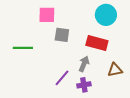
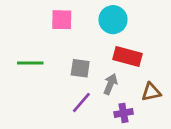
cyan circle: (106, 15) -> (113, 20), moved
gray square: (62, 35) -> (80, 68), moved
purple cross: (84, 85) -> (124, 113), moved

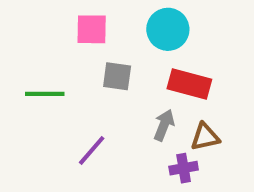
gray square: (80, 68) -> (117, 76), moved
brown triangle: (151, 92) -> (205, 137), moved
purple line: (81, 102) -> (92, 150), moved

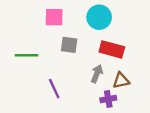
purple line: (92, 150) -> (54, 89), turned -66

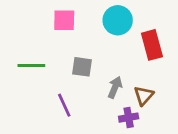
gray square: (69, 45) -> (82, 67), moved
red rectangle: (112, 49) -> (152, 45), moved, turned 60
brown triangle: (121, 81) -> (144, 96), turned -36

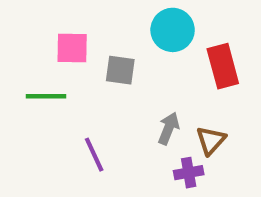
pink square: (64, 20) -> (72, 48), moved
gray square: (82, 67) -> (120, 70), moved

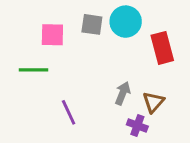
gray square: (120, 70) -> (92, 24), moved
purple cross: (189, 173) -> (137, 125), turned 30

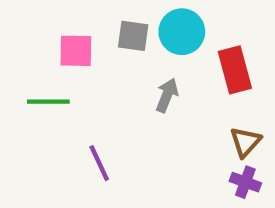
gray arrow: (123, 93) -> (167, 95), moved
brown triangle: (153, 102) -> (245, 142), moved
purple cross: (137, 125) -> (245, 182), moved

